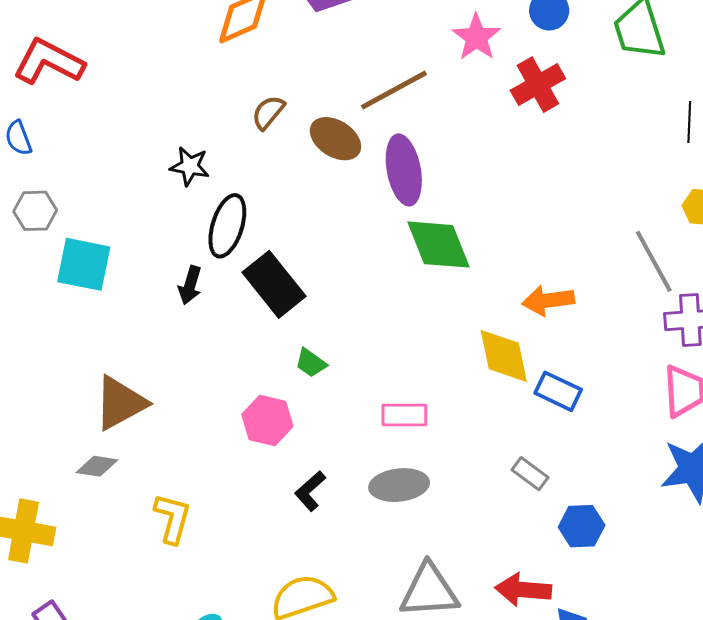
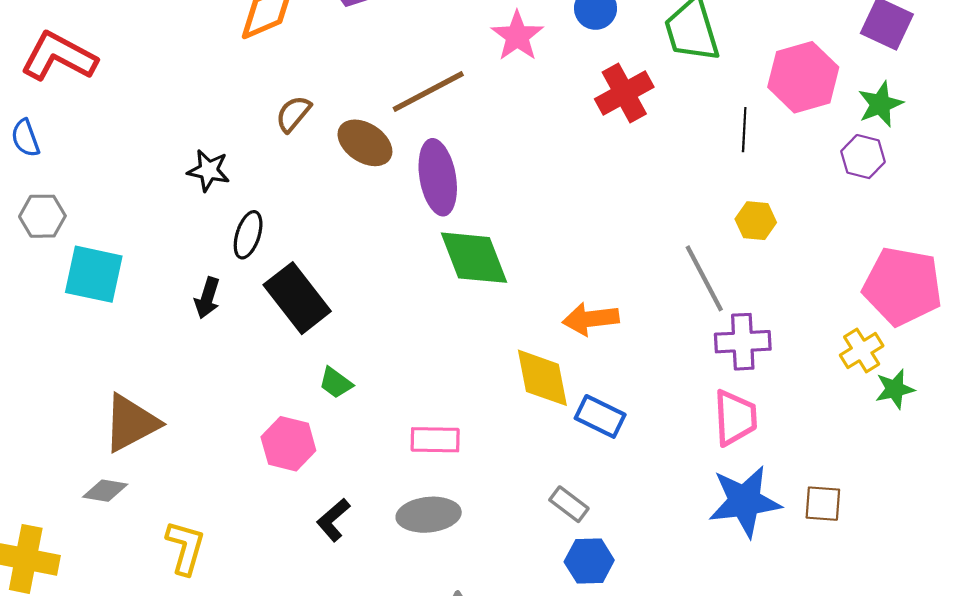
red cross: (538, 85) -> (624, 93), moved
black ellipse: (227, 226) -> (248, 235), size x0.7
blue hexagon: (582, 526) -> (589, 561), moved

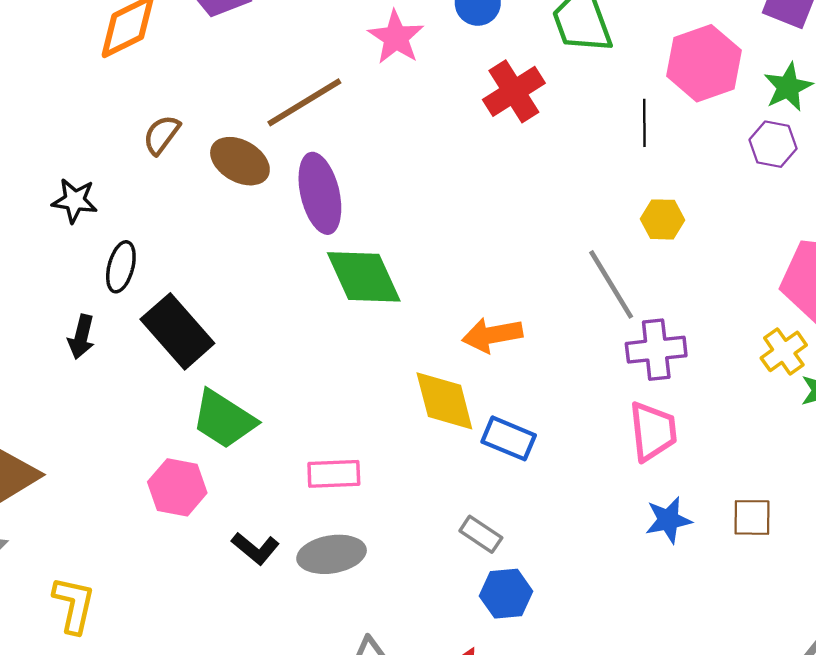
green trapezoid: (336, 383) -> (224, 419), size x1.8
blue star: (745, 501) -> (668, 520), size x0.6
black L-shape: (333, 520) -> (255, 548), moved, turned -96

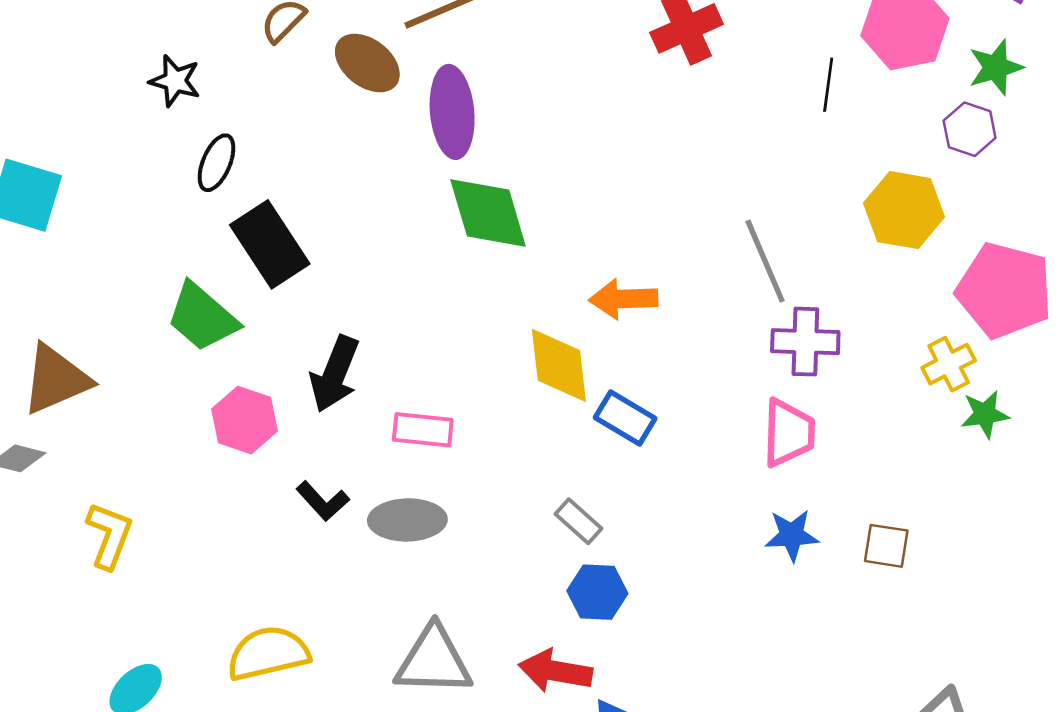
yellow hexagon: (662, 219) -> (904, 210), moved, size x1.6
black arrow: (81, 337) -> (335, 374), moved, size x1.5
green trapezoid: (224, 419) -> (202, 317), moved

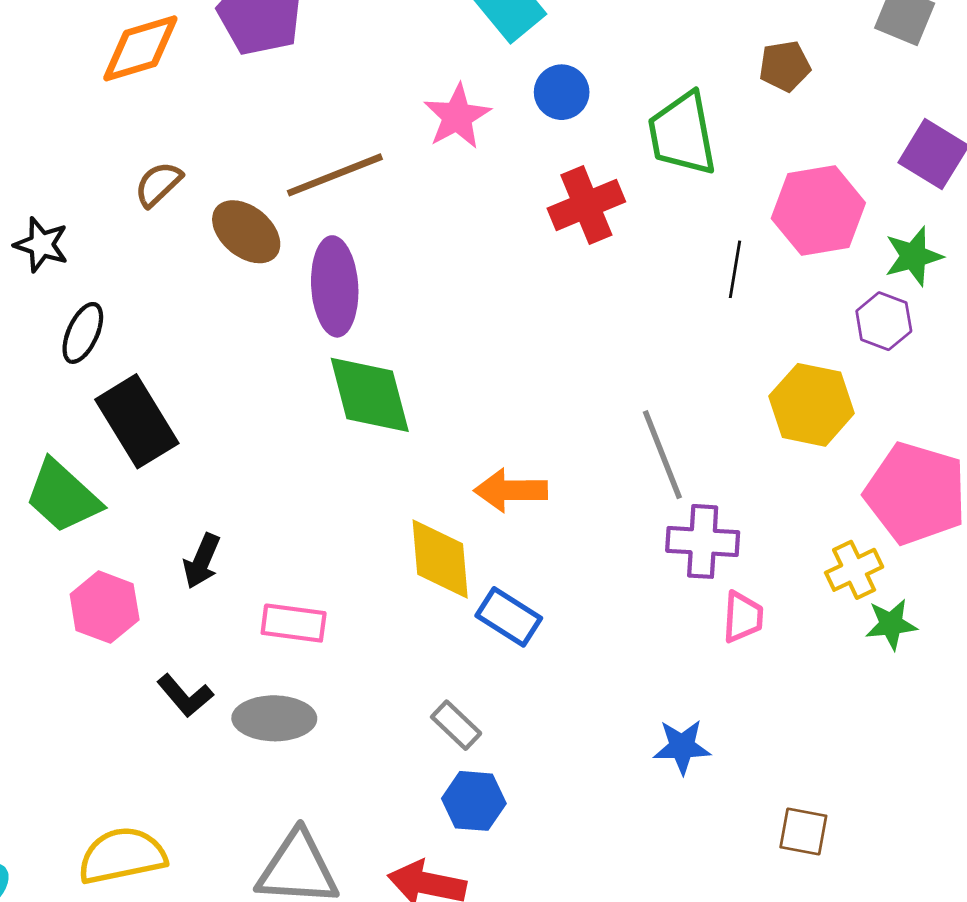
black arrow: (335, 374) -> (202, 561), size x0.7
pink trapezoid: (789, 433) -> (743, 617), moved, size x0.7
brown square: (886, 546) -> (803, 832), moved

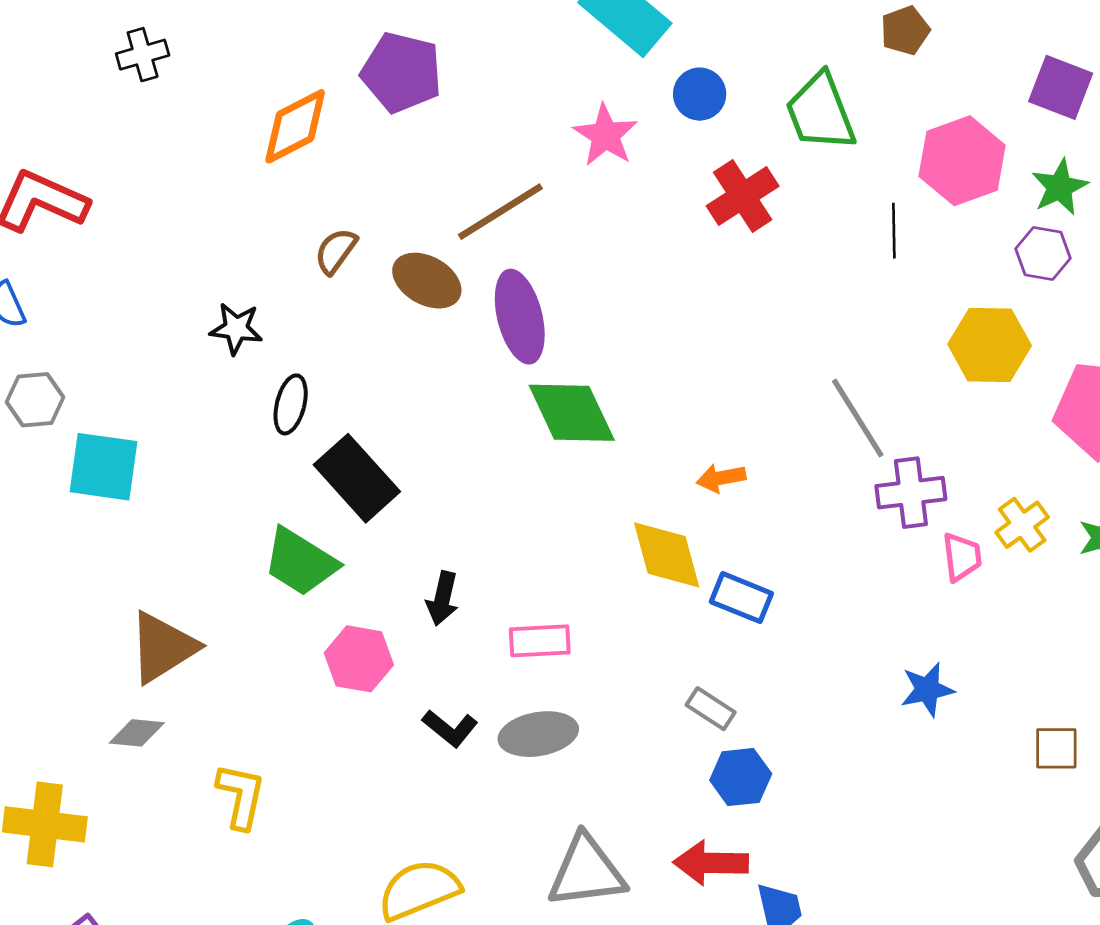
orange arrow: (511, 490) -> (721, 478), size x0.7
yellow cross: (854, 570) -> (1022, 525), moved

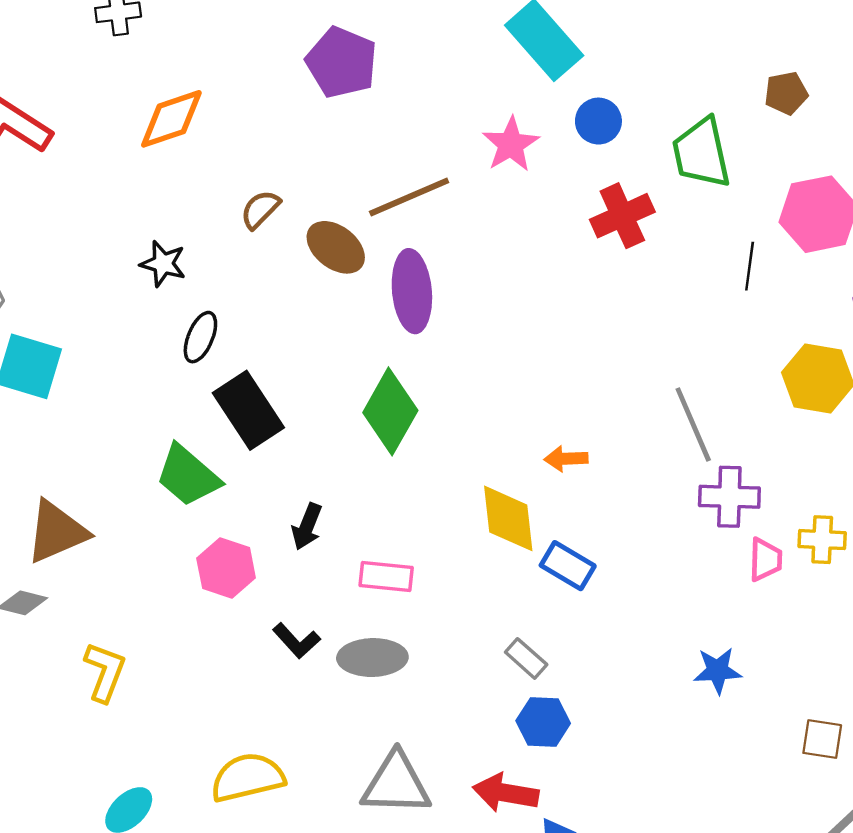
orange diamond: (295, 126) -> (171, 119), moved
green diamond: (572, 413) -> (390, 411), moved, turned 46
yellow cross: (1022, 525) -> (822, 540), turned 30

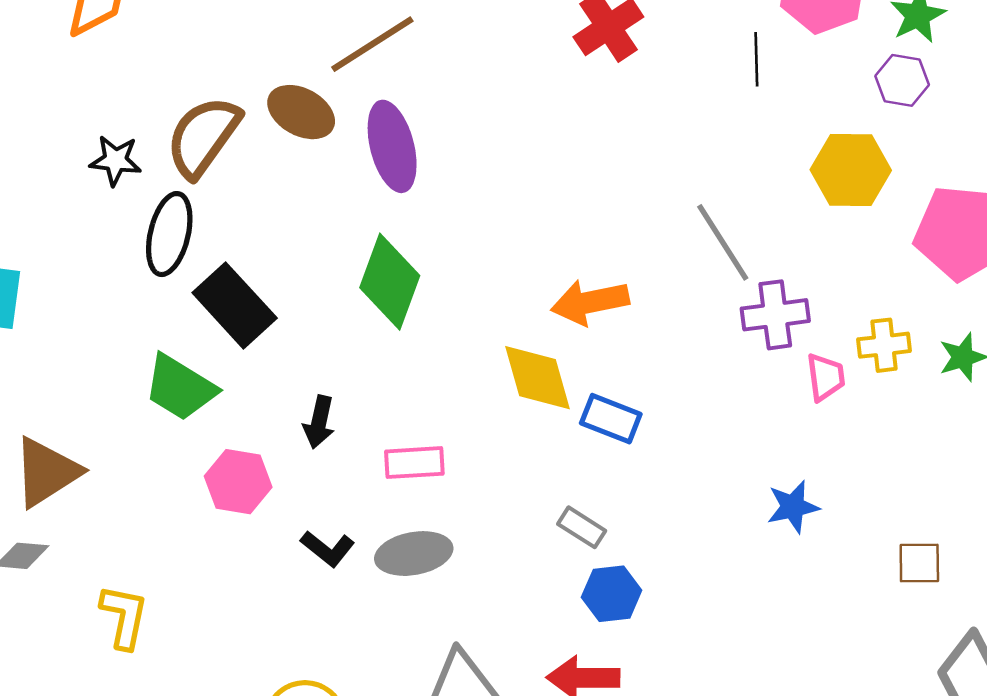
brown semicircle: (260, 209) -> (203, 137), moved, size x1.8
black ellipse: (200, 337) -> (169, 234), size x1.4
orange arrow: (566, 459) -> (590, 302), size x1.6

